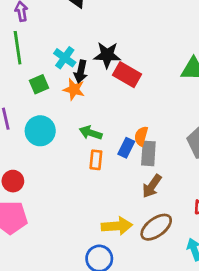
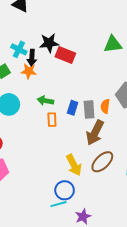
orange semicircle: (141, 136) -> (105, 106), moved
brown arrow: (152, 186) -> (95, 133), size x1.4
yellow arrow: (117, 226) -> (74, 165), turned 75

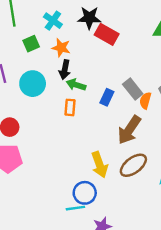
black arrow: (32, 58) -> (65, 70), moved
gray rectangle: (89, 110) -> (133, 89), moved, turned -42
orange rectangle: (52, 120) -> (70, 107), moved

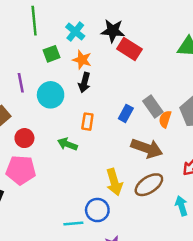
green arrow: (76, 85) -> (67, 144), moved
brown arrow: (129, 130) -> (147, 148), turned -108
cyan line: (75, 208) -> (73, 223), moved

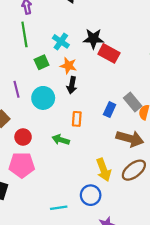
cyan line: (73, 223) -> (59, 208), moved

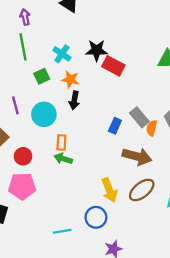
orange rectangle: (77, 119) -> (61, 143), moved

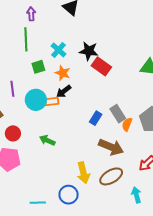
black arrow: (74, 100) -> (64, 91), turned 35
orange rectangle: (61, 143) -> (52, 102), moved, turned 72

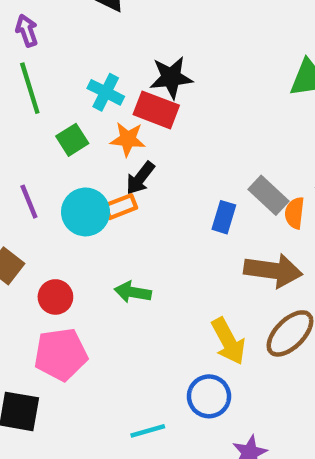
red rectangle: (101, 66) -> (156, 110), moved

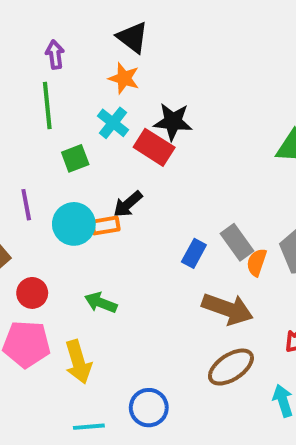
orange star: (128, 139) -> (124, 78), moved
yellow arrow: (228, 341) -> (78, 362), moved

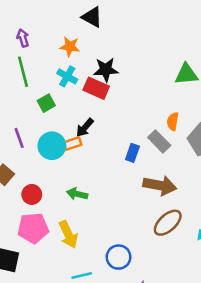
black triangle: (133, 37) -> (92, 17), moved
orange semicircle: (257, 262) -> (173, 121), moved

